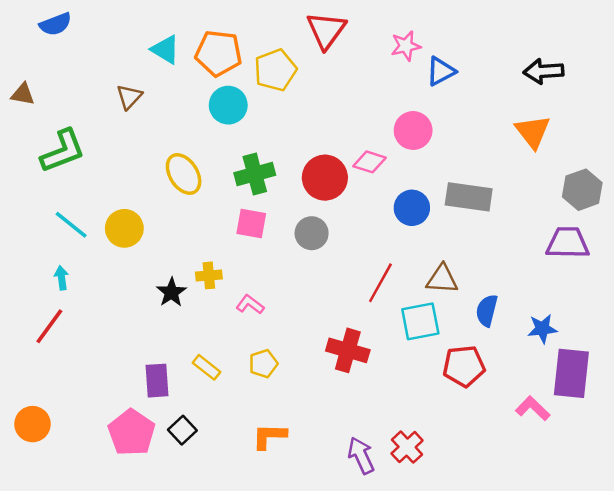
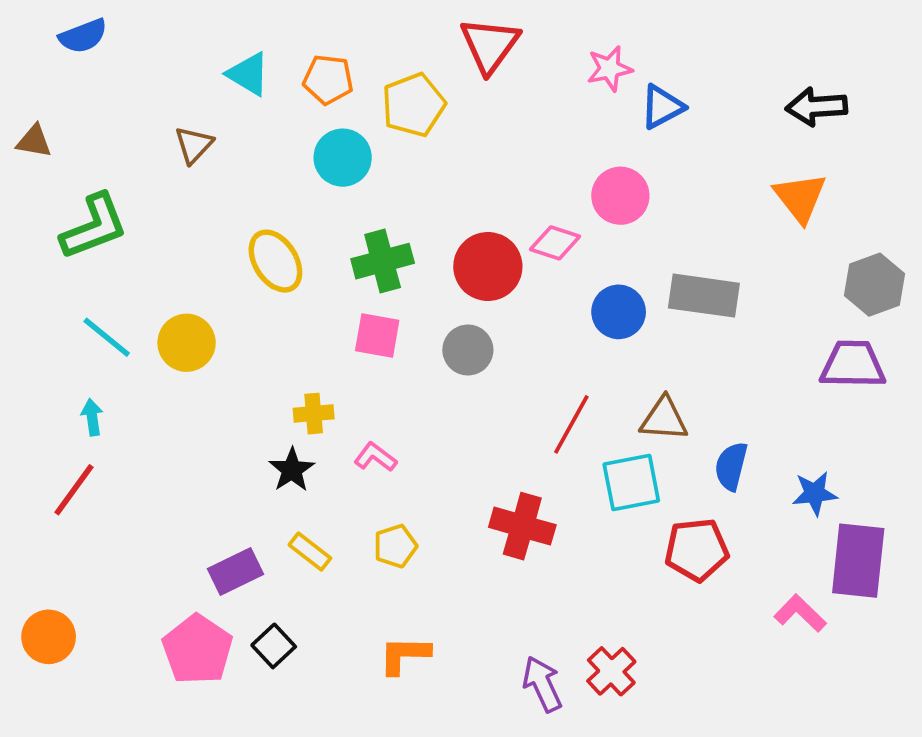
orange pentagon: (219, 53) -> (328, 80), size x0.7
black star: (171, 292) -> (292, 470), moved
purple rectangle: (157, 381) -> (236, 571), turned 68

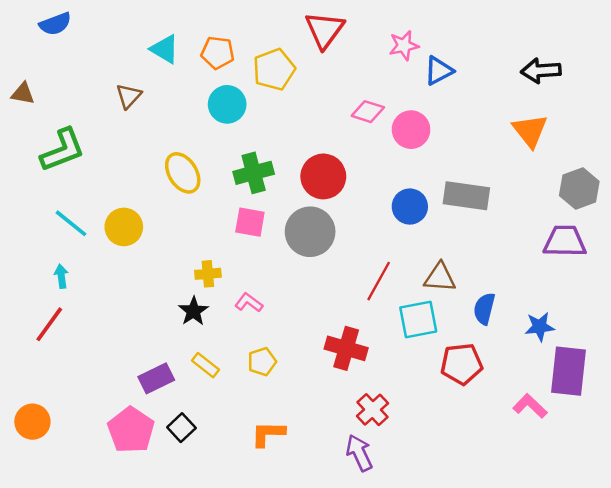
pink diamond: (555, 243) -> (368, 112), moved
gray circle: (468, 350) -> (310, 232), size x1.5
red cross: (611, 671) -> (373, 410), moved

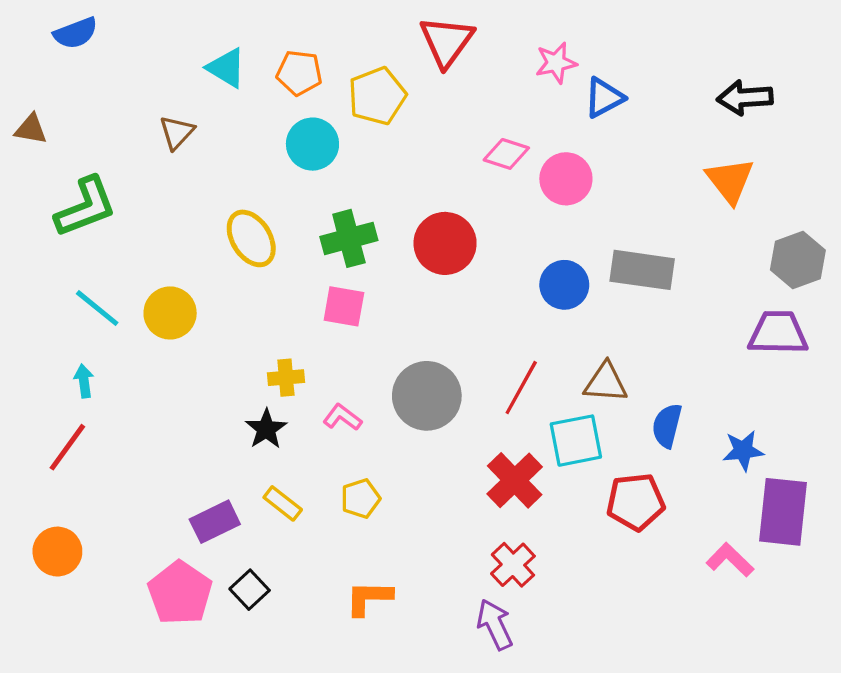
gray circle: (310, 232) -> (427, 396), moved
red cross: (346, 348) -> (515, 480), moved, turned 30
orange circle: (32, 422) -> (57, 552), moved

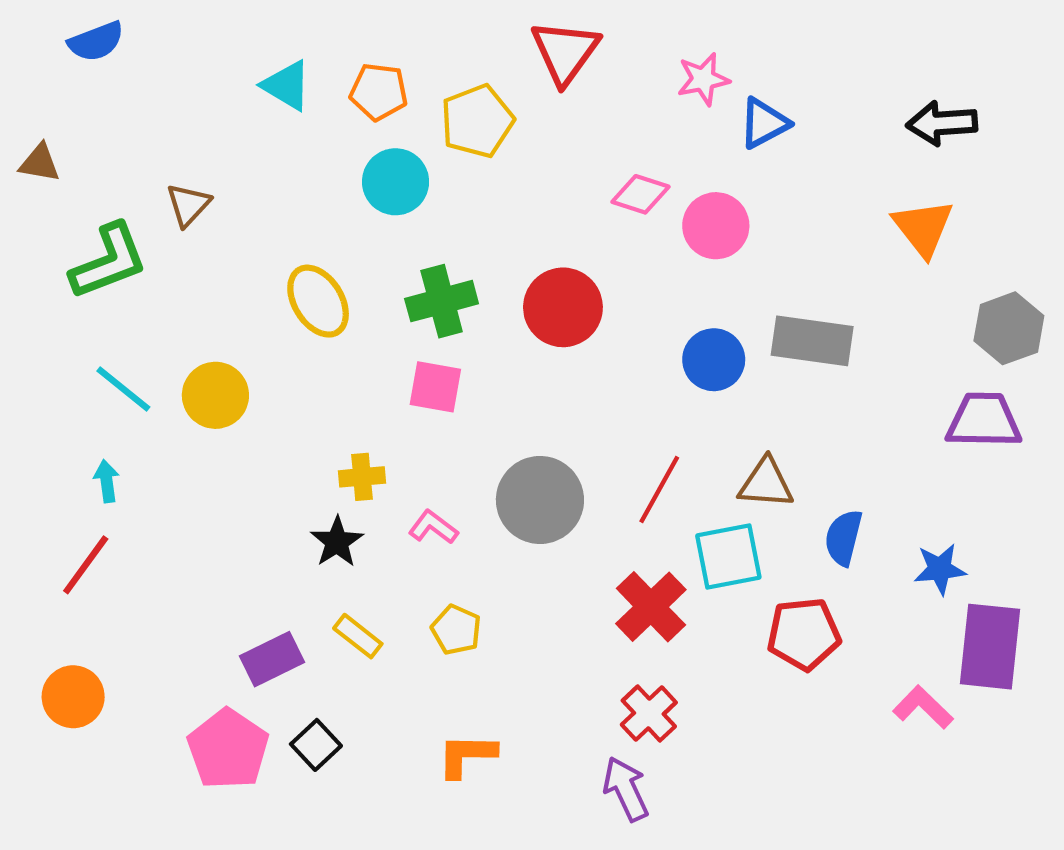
brown triangle: (177, 132) -> (188, 205), moved
yellow pentagon: (361, 499) -> (456, 630), turned -30

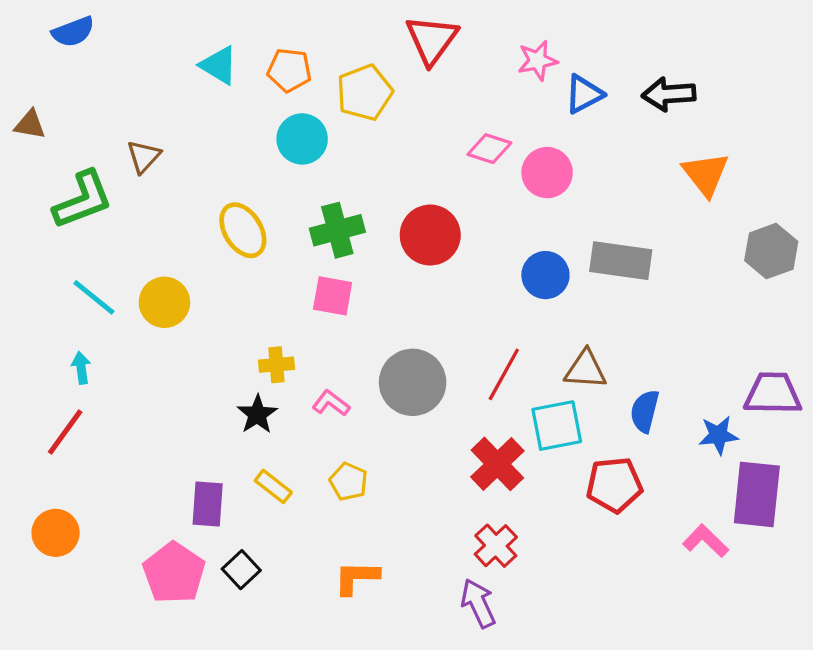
black arrow: (942, 123) -> (669, 94), moved
purple trapezoid: (984, 420) -> (773, 394), moved
purple rectangle: (272, 659) -> (208, 504), turned -60

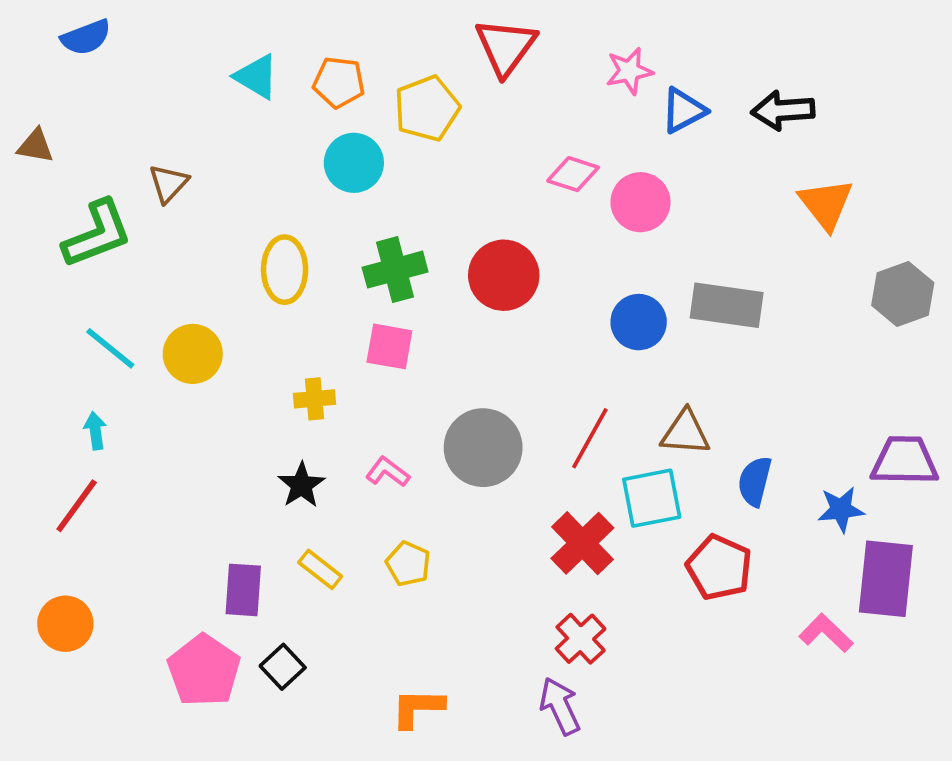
yellow ellipse: (243, 230) -> (285, 270), turned 32
yellow cross: (276, 365) -> (315, 399), moved
red pentagon: (614, 485) -> (719, 567), turned 30
orange L-shape: (357, 578) -> (418, 708), moved

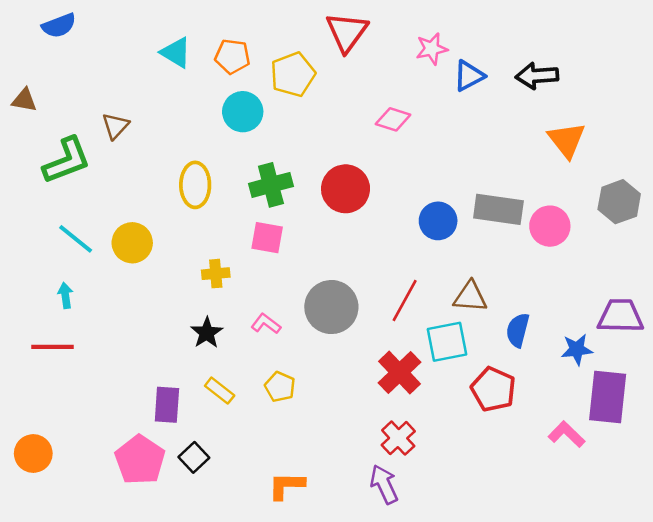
pink circle: (640, 202) -> (550, 226), moved
red line: (77, 506) -> (53, 347), turned 54
orange circle: (65, 624) -> (33, 454), moved

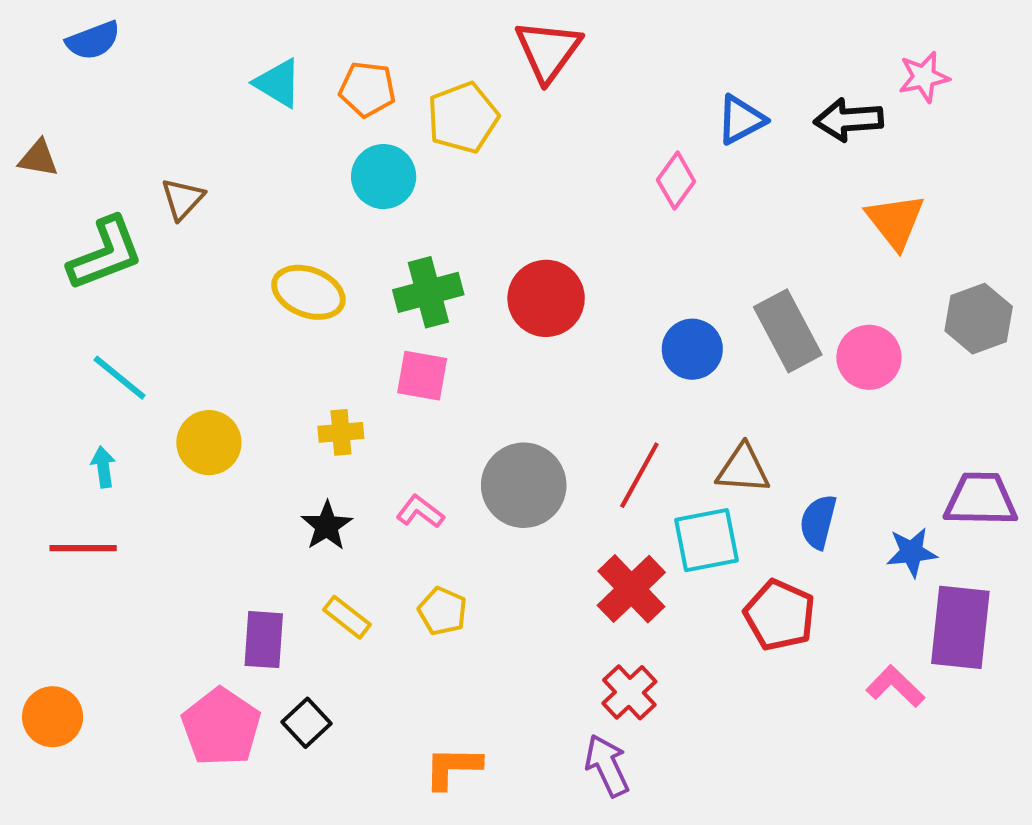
pink star: (432, 49) -> (924, 77), moved
pink diamond: (393, 119) -> (676, 181), moved, turned -72
yellow ellipse: (195, 185) -> (308, 292), turned -69
gray rectangle: (498, 209) -> (788, 331), turned 54
yellow circle: (132, 243) -> (209, 443), moved

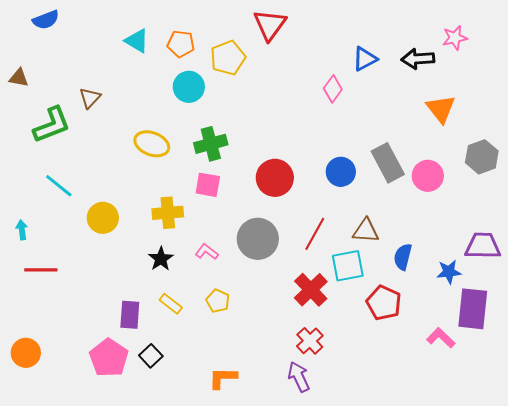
red circle: (546, 298) -> (275, 178), moved
yellow cross: (341, 432) -> (168, 213), size x1.4
cyan arrow: (103, 467) -> (22, 230), moved

